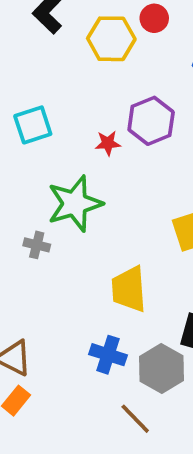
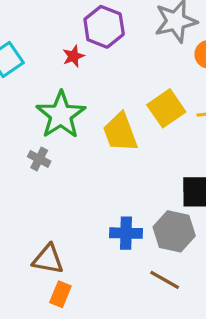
gray cross: (37, 245) -> (39, 159), turned 30
yellow trapezoid: (129, 289) -> (120, 132), moved

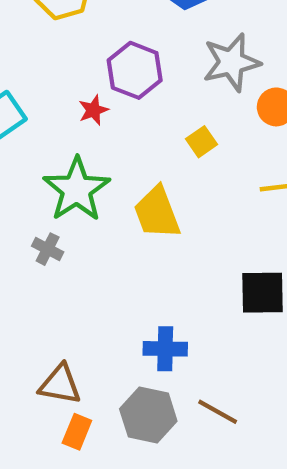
yellow square: (166, 108) -> (201, 142), moved, size x0.6
gray hexagon: (174, 231) -> (148, 415), moved

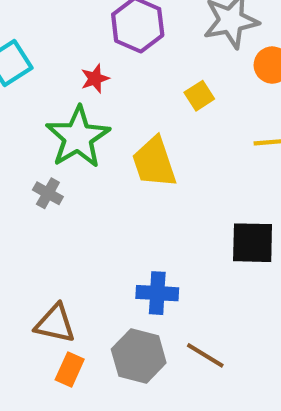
red star: (93, 110) -> (95, 79), moved

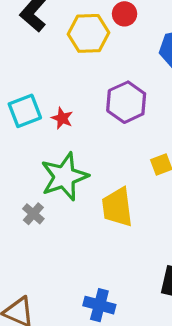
red star: (95, 79) -> (62, 118), moved, turned 30

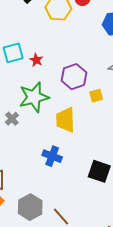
purple hexagon: (126, 102) -> (74, 77), moved
blue cross: (99, 305) -> (52, 156), moved

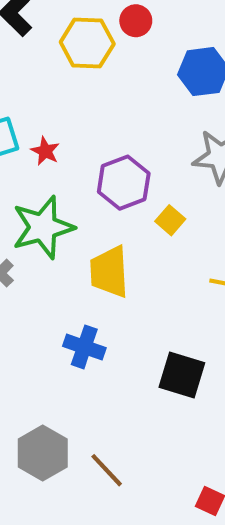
yellow square: (96, 96) -> (170, 220), turned -32

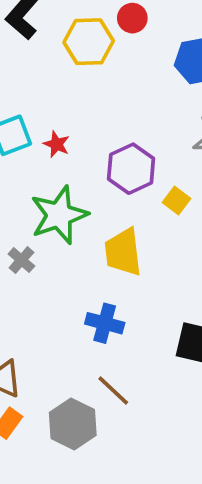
brown line: (107, 470) -> (113, 391), moved

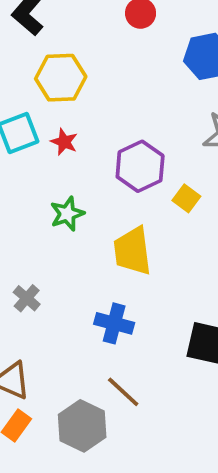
yellow hexagon: (89, 42) -> (61, 78), moved
green star: (59, 215) -> (67, 214), size x0.6
gray cross: (21, 260) -> (27, 298), moved

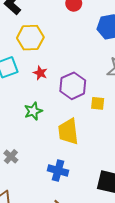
red star: (64, 142) -> (40, 73), moved
yellow square: (186, 198) -> (98, 103), turned -32

